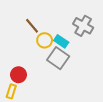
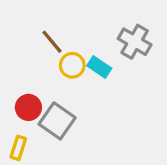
gray square: (58, 58) -> (57, 121), moved
red circle: (18, 75) -> (28, 107), moved

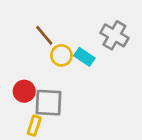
gray square: (57, 121) -> (49, 103), turned -32
yellow rectangle: (18, 148) -> (34, 126), moved

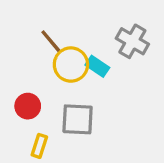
yellow circle: (61, 55) -> (71, 65), size x1.4
gray square: (49, 103) -> (78, 119), moved

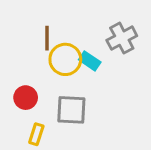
brown line: (51, 41) -> (47, 38), turned 40
gray cross: (132, 41) -> (122, 38), turned 32

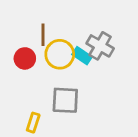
gray cross: (122, 38) -> (100, 46), moved, turned -32
red circle: (26, 98) -> (25, 58), moved

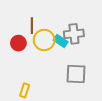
gray cross: (100, 46) -> (74, 34), turned -36
gray square: (65, 100) -> (76, 74), moved

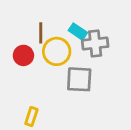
cyan rectangle: (61, 41) -> (78, 32), moved
gray square: (76, 74) -> (79, 79), moved

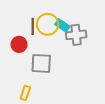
yellow circle: (57, 51) -> (48, 24), moved
gray square: (79, 79) -> (41, 63), moved

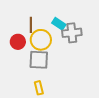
yellow circle: (48, 24) -> (41, 40), moved
yellow rectangle: (25, 93) -> (39, 88), moved, turned -32

